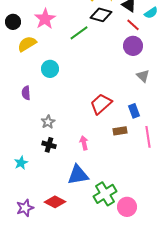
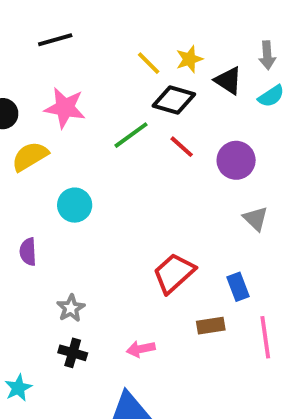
pink star: (45, 19) -> (65, 108), turned -30
red line: (133, 25) -> (182, 147), moved
pink arrow: (84, 143) -> (141, 349), turned -88

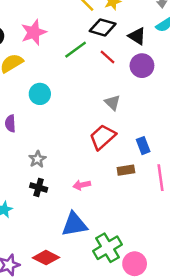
black triangle: (228, 81) -> (137, 36), moved
pink star: (65, 108) -> (34, 32), turned -30
gray triangle: (256, 219) -> (112, 103), moved

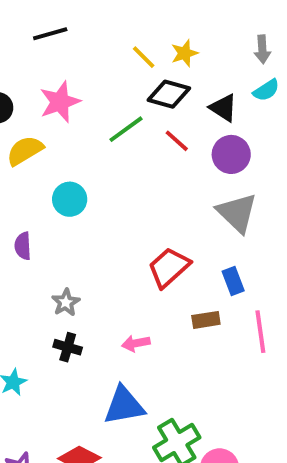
gray triangle: (112, 103) -> (237, 213), moved, size x1.6

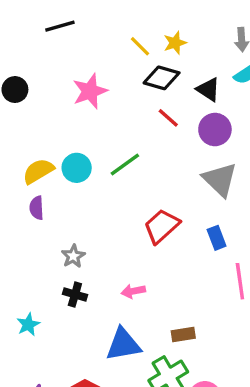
pink star: (60, 102) -> (90, 91), moved
green line: (126, 129) -> (125, 165), moved
yellow semicircle: (25, 151) -> (38, 171), moved
brown rectangle: (206, 320) -> (183, 334), moved

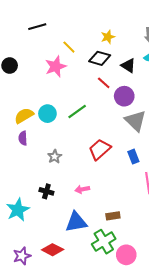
yellow line: (140, 46) -> (69, 47), moved
purple circle: (215, 130) -> (124, 96), moved
gray star: (73, 256) -> (55, 157), moved
cyan star: (28, 324) -> (18, 210), size x1.6

